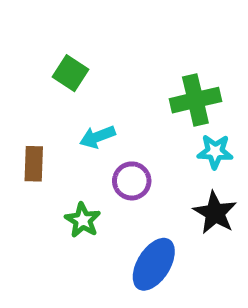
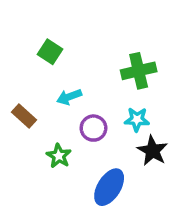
cyan star: (215, 152) -> (137, 119), moved
brown rectangle: (34, 164) -> (24, 116), turned -50

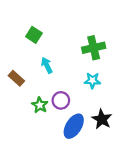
cyan arrow: (69, 97) -> (47, 65), turned 84
purple circle: (93, 128) -> (61, 100), moved
black star: (152, 151) -> (102, 119), moved

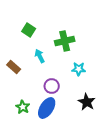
green cross: (94, 48) -> (65, 41), moved
green star: (40, 105) -> (23, 107), moved
blue ellipse: (74, 126) -> (47, 108), moved

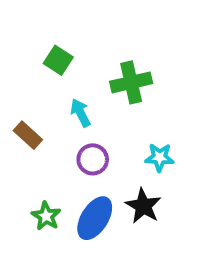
cyan star: (79, 69) -> (159, 157), moved
purple circle: (52, 86) -> (93, 159), moved
black star: (87, 102) -> (143, 206), moved

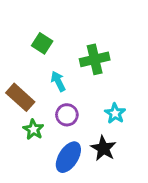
brown rectangle: (28, 135) -> (20, 97), size x1.4
cyan star: (159, 157) -> (115, 113), turned 30
green star: (46, 216) -> (33, 129), moved

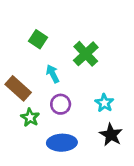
green cross: (95, 59) -> (86, 54), turned -30
black star: (103, 148) -> (111, 135), moved
blue ellipse: (68, 157) -> (62, 143), turned 56

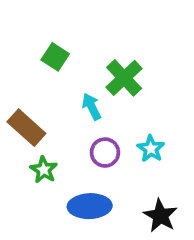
cyan arrow: (53, 74) -> (92, 107), moved
purple circle: (61, 104) -> (105, 153), moved
black star: (111, 135) -> (160, 216), moved

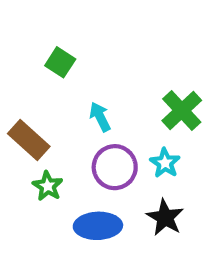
green cross: (124, 78) -> (182, 111), moved
purple circle: (105, 153) -> (115, 167), size x1.4
black star: (160, 216) -> (165, 217), moved

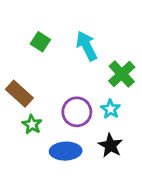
cyan arrow: (100, 117) -> (87, 46), moved, size x1.5

